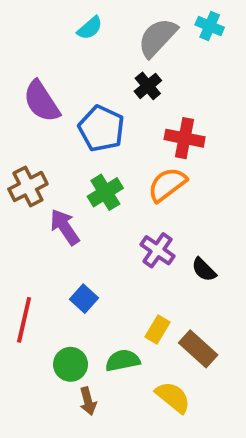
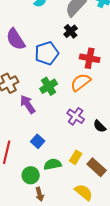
blue pentagon: (101, 128) -> (47, 53), turned 30
green semicircle: (123, 360) -> (53, 164), moved

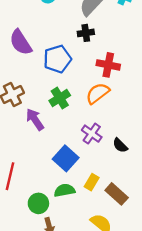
black cross: (71, 31) -> (86, 33), turned 32
blue square: (38, 141) -> (66, 158), moved, size x1.5

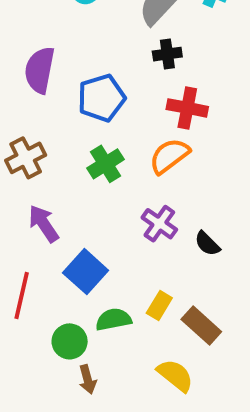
black cross: (86, 33) -> (167, 54), moved
purple semicircle: (21, 42) -> (40, 70), turned 44
purple arrow: (35, 119) -> (44, 224), moved
blue square: (66, 158) -> (86, 272), moved

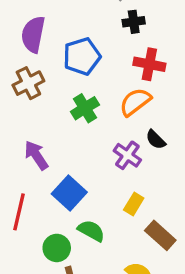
brown cross: (26, 158) -> (28, 83), moved
black semicircle: (207, 244) -> (156, 140), moved
yellow rectangle: (159, 306) -> (134, 204), moved
green semicircle: (113, 319) -> (91, 231), turned 40

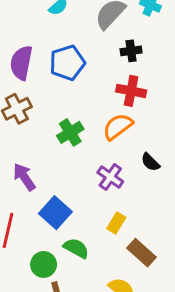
black cross: (134, 22) -> (131, 51), moved
blue pentagon: (82, 56) -> (67, 63), moved
black semicircle: (156, 140) -> (150, 162), moved

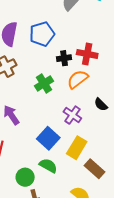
black cross: (131, 51) -> (64, 58), moved
blue square: (55, 213) -> (48, 138), moved
yellow rectangle: (116, 223) -> (77, 148), size x1.5

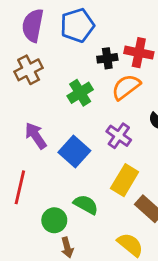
blue square: (48, 138) -> (74, 151), moved

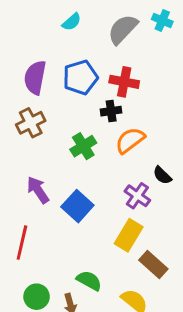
red cross: (139, 53) -> (124, 82), moved
purple cross: (119, 136) -> (137, 196), moved
green semicircle: (86, 205) -> (89, 281), moved
green circle: (54, 220) -> (37, 297), moved

